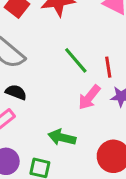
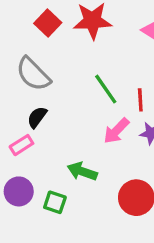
black semicircle: (16, 92) -> (37, 117), turned -80

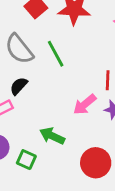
green line: (106, 89) -> (56, 54), moved

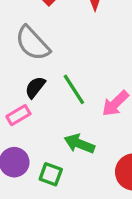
green line: (56, 54) -> (74, 89), moved

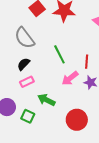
green line: (74, 89) -> (59, 54), moved
pink rectangle: (18, 115) -> (27, 82), moved

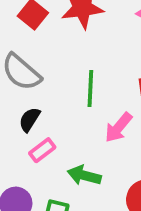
green line: (59, 54) -> (90, 88), turned 42

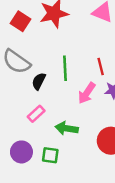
black semicircle: (30, 120) -> (39, 81), moved

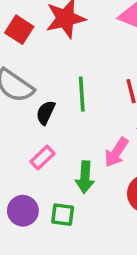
pink arrow: (87, 93) -> (116, 152), moved
green arrow: (67, 128) -> (85, 177), turned -95

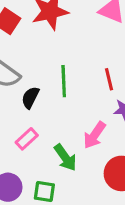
green arrow: (85, 177) -> (65, 157), turned -40

